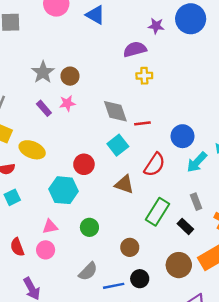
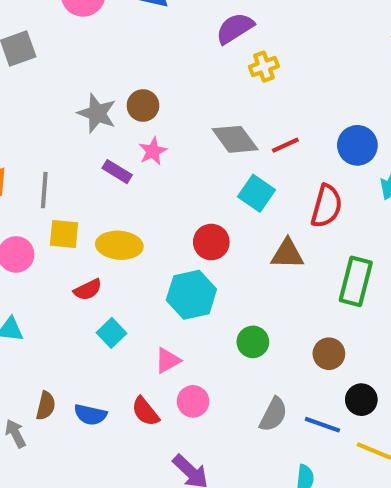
pink triangle: (50, 227) -> (168, 360), moved
blue line: (114, 286) -> (322, 425), turned 48

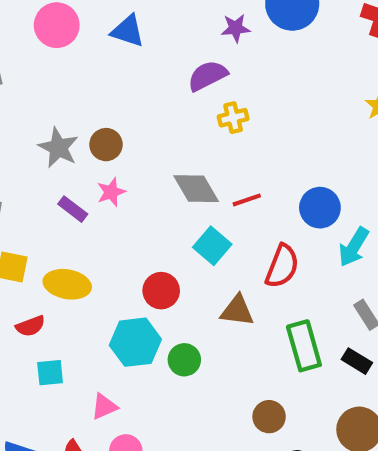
green rectangle: (356, 281) -> (304, 346), turned -36
cyan square: (112, 333) -> (50, 373), turned 32
green circle: (253, 342) -> (184, 360), moved

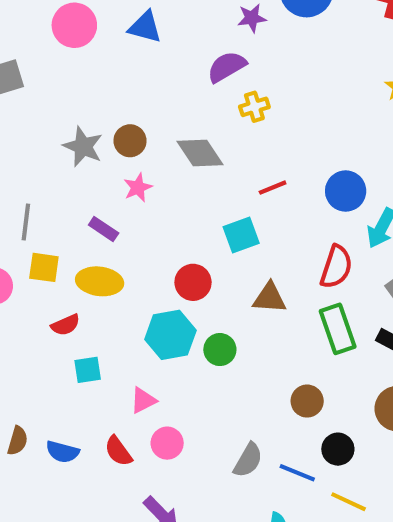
gray diamond: (196, 189) -> (200, 153), moved
purple rectangle: (73, 209) -> (104, 229), moved
cyan square: (212, 246) -> (241, 235), turned 33
red semicircle: (282, 266) -> (336, 267), moved

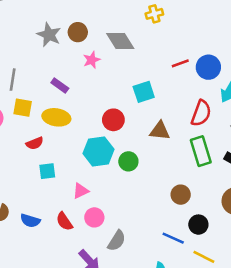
pink star: (138, 188) -> (92, 60), moved
red line: (273, 188) -> (180, 63), moved
gray semicircle: (248, 460) -> (117, 241), moved

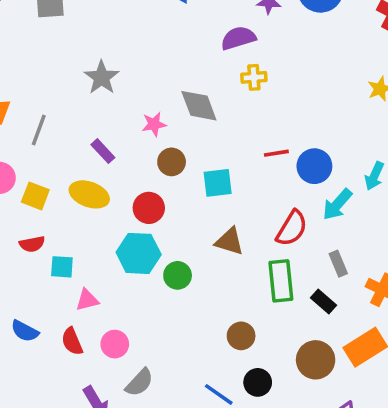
brown circle: (78, 32) -> (172, 162), moved
yellow square: (23, 108) -> (35, 196), moved
red circle: (113, 120) -> (149, 208), moved
red semicircle: (35, 143) -> (32, 244), moved
pink triangle: (81, 191) -> (87, 300), moved

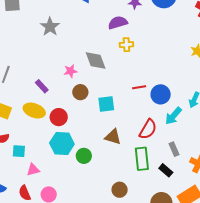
gray star: (102, 77) -> (50, 27), moved
red circle: (149, 208) -> (59, 117), moved

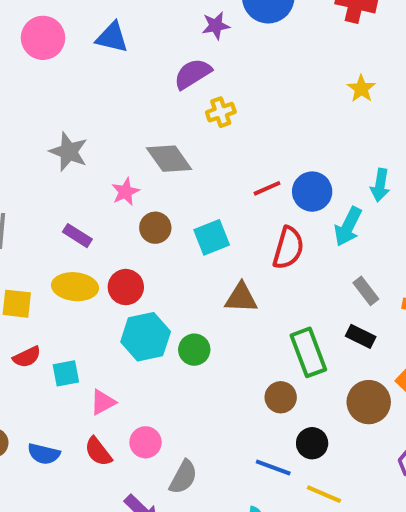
gray star: (50, 27) -> (69, 152), moved
red semicircle: (148, 129) -> (288, 248), moved
green rectangle: (142, 159) -> (308, 352), moved

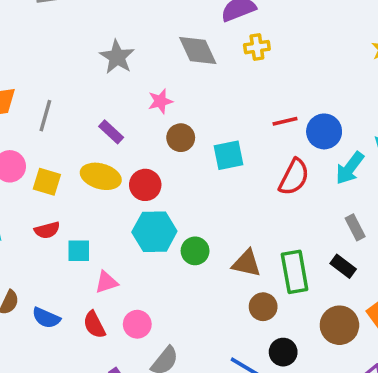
gray diamond: (169, 159) -> (198, 51), moved
brown triangle: (241, 298) -> (247, 263), moved

